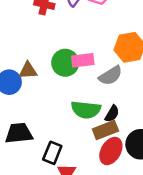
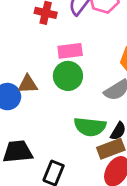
pink rectangle: (83, 60) -> (70, 51), moved

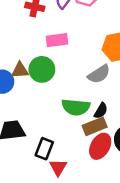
green circle: (68, 76) -> (42, 69), moved

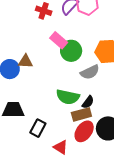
pink rectangle: (57, 40) -> (59, 40), turned 42
green circle: (42, 69) -> (71, 51), moved
red triangle: (58, 167) -> (61, 147), moved, turned -35

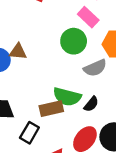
pink rectangle: (59, 40) -> (88, 17), moved
brown rectangle: (81, 114) -> (51, 109), moved

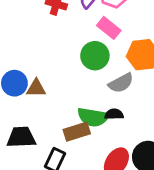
brown triangle: (18, 52) -> (36, 88), moved
black semicircle: (91, 104) -> (114, 114), moved, turned -126

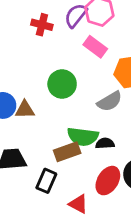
green circle: (95, 56) -> (62, 84), moved
black semicircle: (114, 114) -> (105, 143), moved

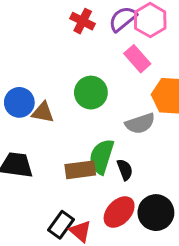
green semicircle: (83, 137) -> (102, 157), turned 88
black semicircle: (105, 143) -> (125, 170), turned 60
black rectangle: (46, 181) -> (61, 225), moved

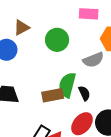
pink rectangle: (137, 59) -> (89, 14), turned -42
brown triangle: (43, 112) -> (22, 27), moved, turned -35

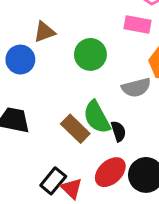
green semicircle: (67, 85) -> (97, 117), turned -50
brown rectangle: (53, 95) -> (75, 129), turned 48

